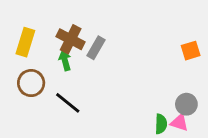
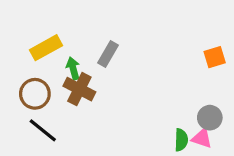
brown cross: (71, 39) -> (79, 89), moved
yellow rectangle: (25, 42) -> (46, 48), moved, turned 44
black line: (68, 103) -> (43, 130), moved

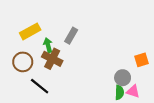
orange square: (215, 57) -> (141, 60), moved
gray circle: (210, 118) -> (123, 78), moved
black line: (43, 130) -> (40, 86), moved

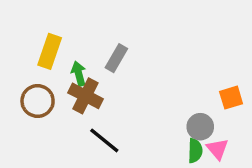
yellow rectangle: (30, 31) -> (50, 51), turned -42
black line: (40, 86) -> (104, 140), moved
pink triangle: (133, 91) -> (217, 149), turned 32

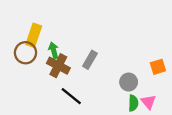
gray rectangle: (116, 58) -> (90, 60), moved
brown circle: (38, 101) -> (25, 53), moved
gray circle: (200, 127) -> (129, 82), moved

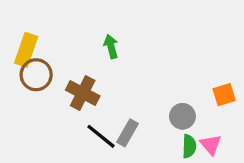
yellow rectangle: (34, 35) -> (26, 50), moved
green arrow: (54, 50) -> (111, 46), moved
gray rectangle: (90, 60) -> (128, 133), moved

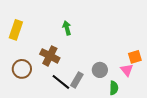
brown circle: (36, 75) -> (22, 69), moved
gray circle: (182, 116) -> (100, 70), moved
pink triangle: (211, 145) -> (127, 70), moved

